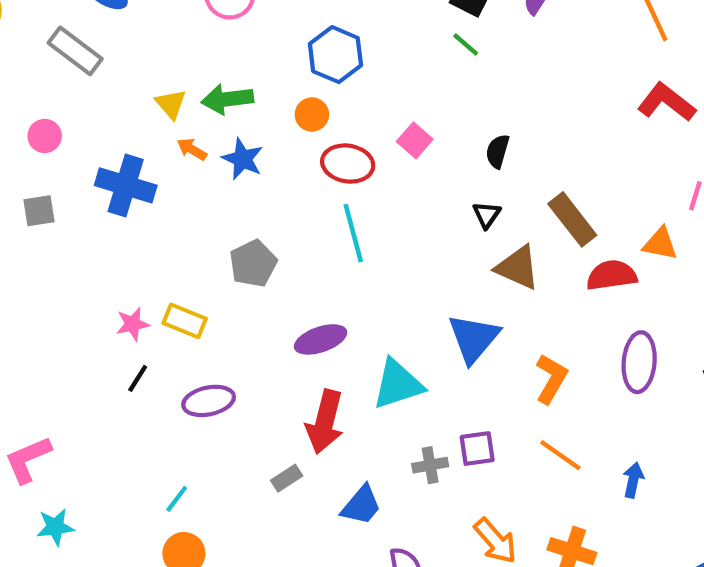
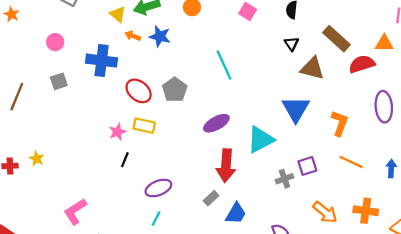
red ellipse: (348, 164) -> (139, 91), moved, turned 40
purple ellipse: (209, 401) -> (158, 188), moved
blue trapezoid: (361, 505) -> (236, 214), moved

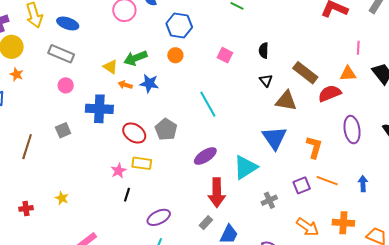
pink circle: (55, 42) -> (66, 85), moved
yellow star: (37, 159) -> (62, 198), moved
purple square: (307, 166) -> (302, 185), moved

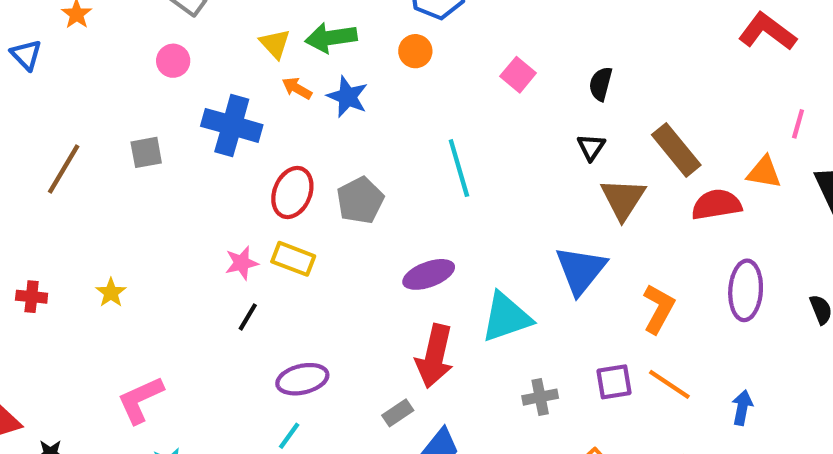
brown triangle: (286, 101) -> (623, 199), turned 40
red ellipse: (134, 133) -> (292, 193), turned 65

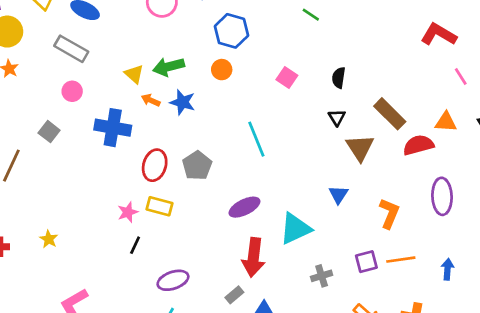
pink line: (798, 124) -> (461, 76), moved, turned -42
gray square: (146, 152) -> (49, 132), moved, turned -36
blue triangle: (581, 270) -> (338, 195), size x0.6
orange line: (669, 384) -> (401, 260), turned -36

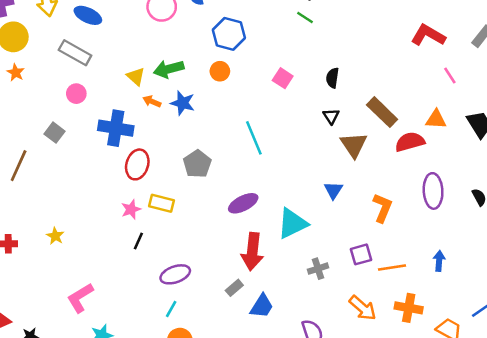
red ellipse: (155, 165) -> (137, 164), moved
orange line: (401, 260) -> (392, 268), moved

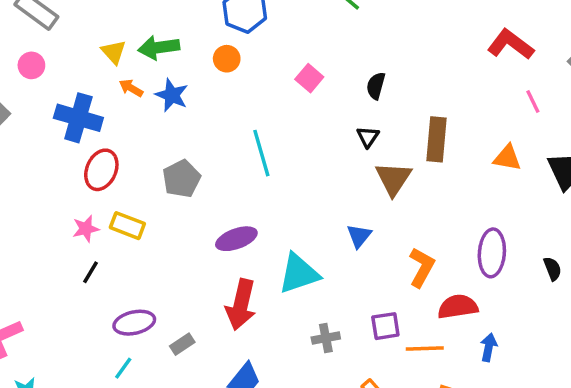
brown rectangle: (382, 112) -> (437, 139), turned 44
red semicircle: (410, 142) -> (458, 307), moved
gray rectangle: (234, 288) -> (182, 344), moved

